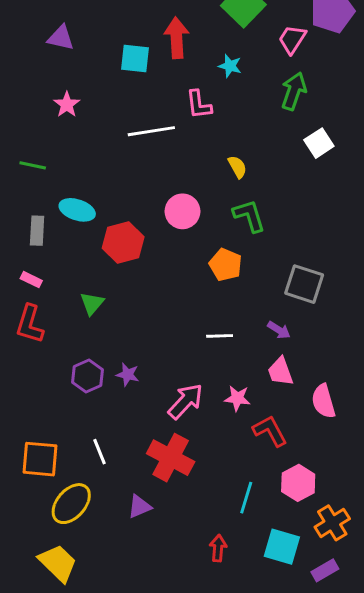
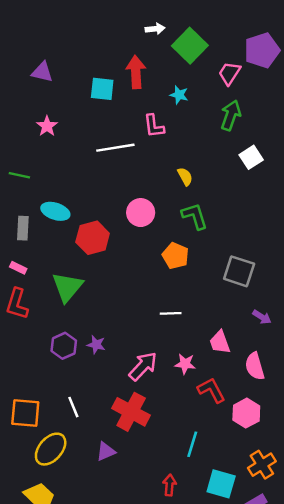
green triangle: (92, 303) -> (67, 287), size x1.6
purple arrow: (279, 330) -> (262, 317), moved
pink hexagon: (298, 483) -> (246, 413), moved

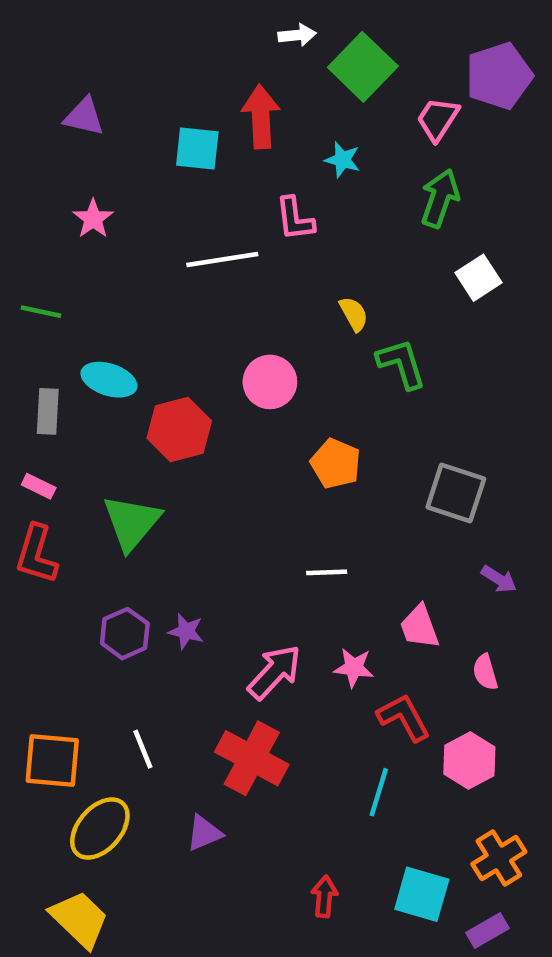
green L-shape: (195, 216) -> (401, 364), moved
pink semicircle: (255, 366) -> (485, 672), size x0.7
cyan line: (192, 444) -> (379, 792), moved

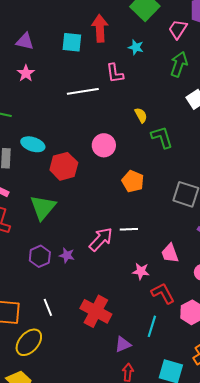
purple triangle: (84, 117) -> (25, 41), moved
pink arrow: (274, 672) -> (101, 239), moved
purple triangle: (204, 833) -> (123, 344), moved

